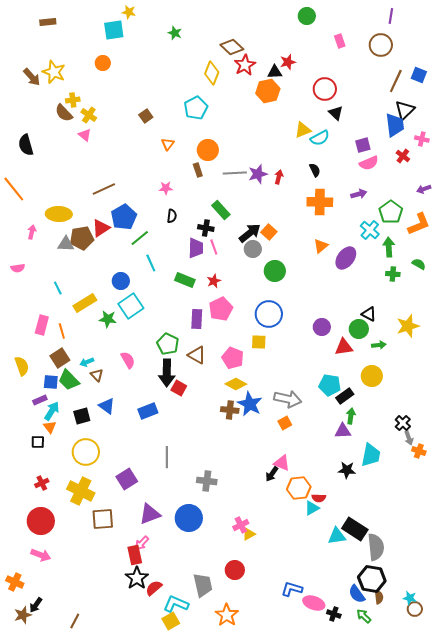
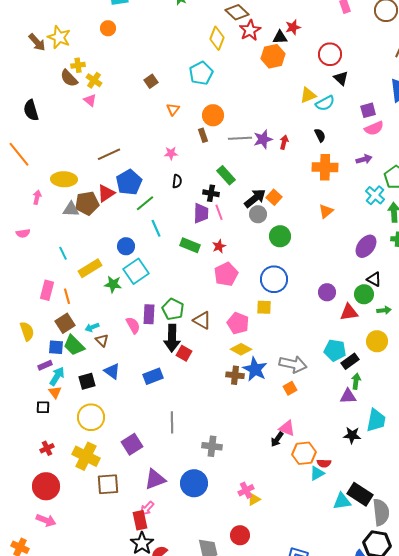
purple ellipse: (346, 258) -> (366, 246), moved
purple rectangle: (197, 319) -> (149, 314), moved

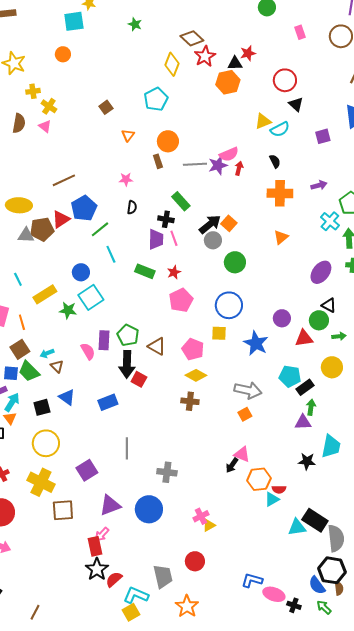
brown semicircle: (69, 78) -> (19, 123), moved, turned -126
pink semicircle: (374, 128) -> (229, 154), moved
blue star: (255, 369) -> (256, 343), moved

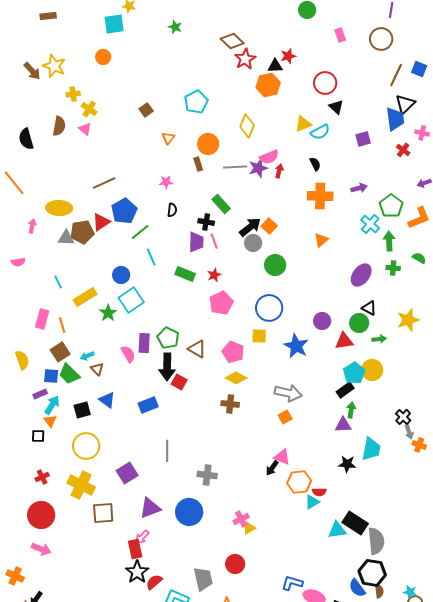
yellow diamond: (172, 64) -> (247, 126), moved
green star: (68, 310) -> (108, 313), turned 30
cyan pentagon: (290, 376) -> (354, 373), moved, turned 30

